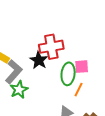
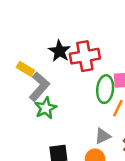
black star: (39, 60) -> (60, 51), moved

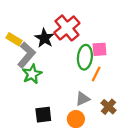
black star: (60, 51) -> (44, 38), moved
red cross: (85, 56) -> (67, 28), turned -30

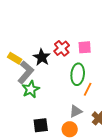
red cross: (67, 28) -> (62, 48), size x0.7
pink square: (100, 49) -> (85, 47), moved

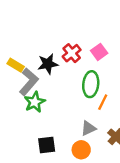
pink square: (85, 47) -> (99, 52), turned -32
black star: (42, 57) -> (48, 64), turned 30

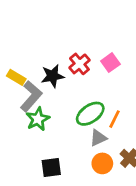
green ellipse: (91, 84) -> (90, 114), moved, turned 50
gray triangle: (88, 128) -> (98, 138), moved
orange circle: (81, 150) -> (102, 163), moved

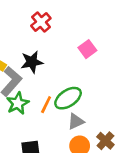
red cross: (79, 64) -> (41, 22), moved
orange line: (114, 119) -> (46, 105), moved

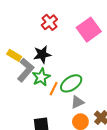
pink square: (87, 49) -> (89, 30), moved, size x1.6
green star: (18, 103) -> (41, 77), moved

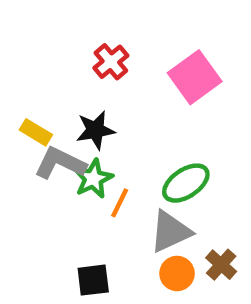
gray L-shape: (26, 70) -> (60, 163), turned -105
green ellipse: (71, 83) -> (186, 183), moved
gray triangle: (77, 102) -> (170, 232), size x1.5

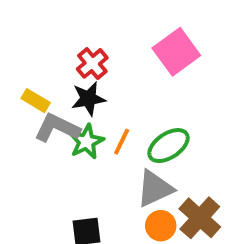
red cross: (111, 62) -> (92, 63), moved
orange line: (120, 203) -> (122, 142), moved
brown cross: (221, 265) -> (200, 218), size x1.5

